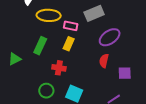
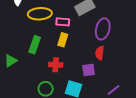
purple ellipse: (110, 37) -> (103, 29), turned -35
purple square: (125, 73) -> (89, 70), moved

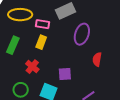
red semicircle: (100, 53) -> (97, 59), moved
red cross: (56, 65) -> (32, 67), turned 32

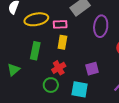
red cross: (32, 67) -> (59, 68), turned 32
green circle: (21, 90) -> (51, 85), moved

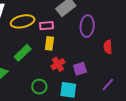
green rectangle: (35, 51) -> (23, 53), turned 36
red cross: (59, 68) -> (58, 64), moved

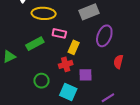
pink rectangle: (47, 26) -> (59, 33), moved
yellow rectangle: (49, 43) -> (74, 47), moved

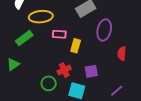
green rectangle: (35, 44) -> (24, 38), moved
red cross: (66, 64) -> (64, 70), moved

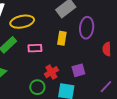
pink rectangle: (59, 34) -> (35, 48), moved
yellow rectangle: (76, 46) -> (62, 38), moved

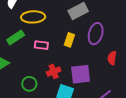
purple square: (78, 70) -> (81, 74), size x1.5
green circle: (37, 87) -> (29, 84), moved

